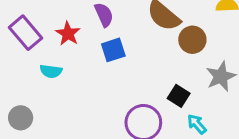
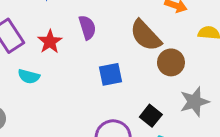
blue square: (113, 50) -> (111, 74), moved

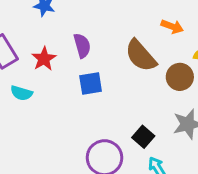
brown circle: (171, 62) -> (180, 77), moved
blue square: (111, 74) -> (91, 84), moved

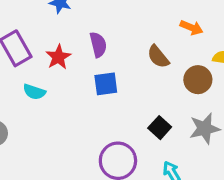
brown semicircle: (141, 56) -> (158, 57), size x0.7
black square: (143, 137) -> (160, 128), moved

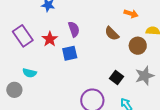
blue square: (106, 84) -> (70, 53), moved
cyan semicircle: (34, 92) -> (30, 73), moved

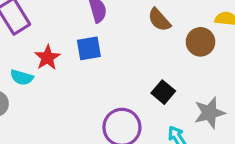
red star: (50, 39) -> (47, 58), moved
gray star: (145, 76) -> (210, 113), moved

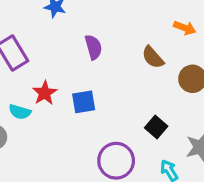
blue square: (89, 48) -> (84, 102), moved

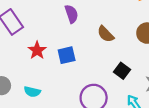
brown semicircle: (153, 57) -> (106, 34), moved
cyan semicircle: (20, 112) -> (32, 92), moved

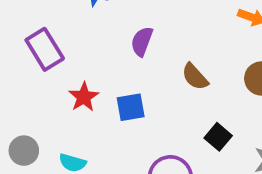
purple semicircle: (71, 14) -> (142, 41), turned -144

